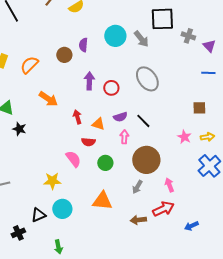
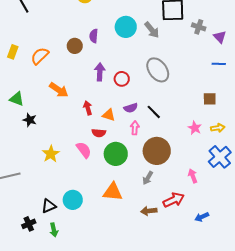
green circle: (105, 163) -> (116, 154), size x1.5
yellow star: (52, 181) -> (51, 154), moved, turned -30
pink arrow: (169, 185) -> (193, 176), moved
green arrow: (58, 247) -> (54, 230), moved

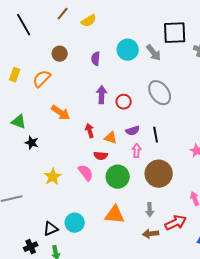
brown circle: (75, 46) -> (60, 54), moved
black line: (154, 112) -> (156, 135), turned 35
gray arrow: (148, 178) -> (150, 210), moved, turned -32

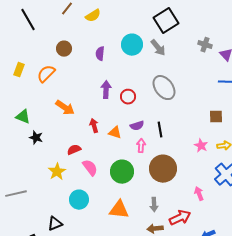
black square: (175, 33) -> (166, 21), moved, turned -30
red semicircle: (101, 156) -> (74, 150), moved, turned 152
cyan circle: (75, 223) -> (79, 200), moved

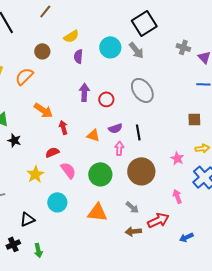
yellow semicircle: (93, 16) -> (71, 36), moved
red arrow: (94, 126) -> (63, 127), moved
pink star: (201, 146) -> (177, 158), moved
gray arrow: (154, 205) -> (132, 207), turned -48
black triangle: (55, 224) -> (27, 219), moved

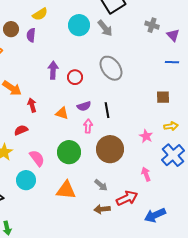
purple semicircle: (78, 56) -> (31, 35), moved
pink semicircle: (68, 170) -> (37, 158), moved
blue arrow: (186, 237) -> (155, 215), size x1.5

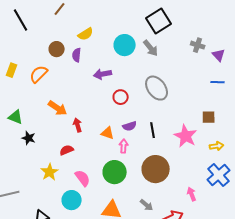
purple arrow: (53, 70) -> (103, 74), moved, turned -102
pink arrow: (88, 126) -> (124, 146), moved
pink star: (146, 136) -> (186, 136), moved, size x1.6

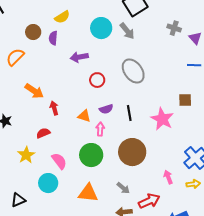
yellow arrow: (217, 146) -> (193, 184), moved

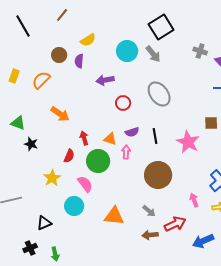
red arrow: (54, 108) -> (84, 138), moved
red semicircle: (43, 133) -> (69, 156), turned 136
green circle: (91, 155) -> (98, 161), moved

